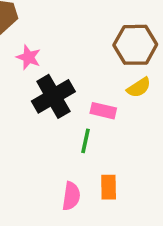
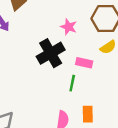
pink star: (29, 57) -> (69, 27), moved

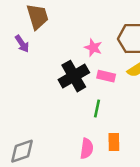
pink rectangle: (84, 63) -> (106, 76), moved

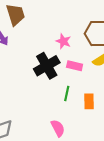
orange rectangle: (114, 142) -> (89, 101), moved
pink semicircle: (87, 149) -> (58, 128), turned -36

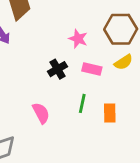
black cross: (47, 66) -> (57, 69), size x0.6
pink semicircle: (58, 128) -> (41, 113), moved

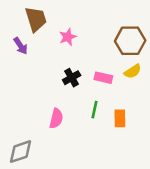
pink star: (78, 39) -> (68, 37), moved, turned 30
pink semicircle: (41, 113) -> (56, 118), turned 42

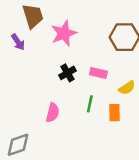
pink star: (68, 37) -> (64, 33), size x1.5
yellow semicircle: (133, 71) -> (127, 88), moved

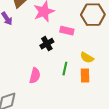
pink rectangle: (98, 73) -> (67, 31), moved
yellow semicircle: (127, 88) -> (87, 58), moved, turned 64

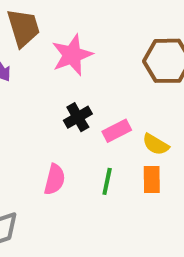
pink rectangle: (67, 31) -> (117, 131), moved, turned -40
green line: (65, 69) -> (107, 181), moved

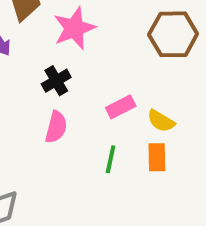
black cross: (78, 117) -> (56, 81), moved
pink semicircle: (55, 179) -> (56, 127), moved

